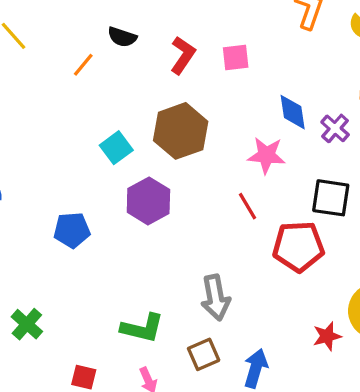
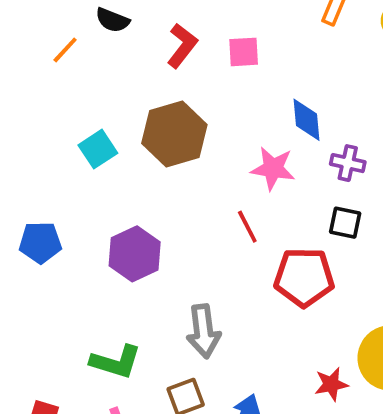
purple cross: (335, 128) -> (348, 163), moved, turned -32
black square: (331, 198) -> (345, 223), size x0.7
purple hexagon: (148, 201) -> (135, 254), moved

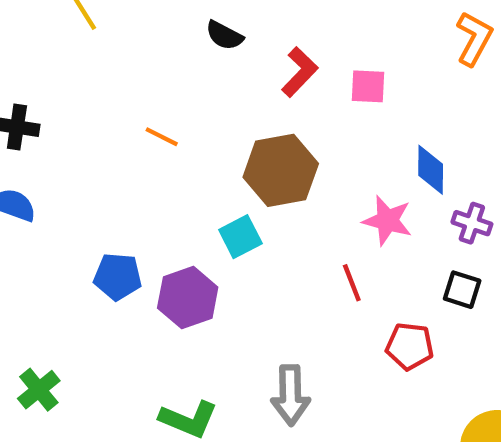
orange line: (65, 50) -> (162, 137), moved, turned 68
cyan square: (98, 149) -> (240, 237), moved
purple hexagon: (135, 254) -> (188, 298), moved
red pentagon: (304, 277) -> (410, 346), size x0.7

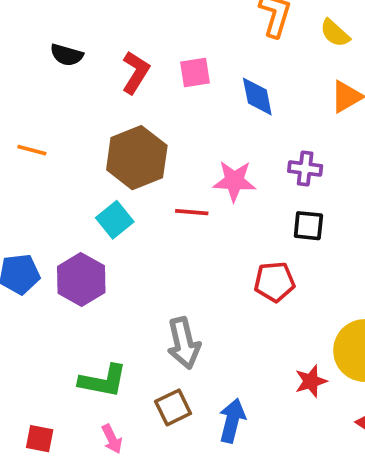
blue diamond: (431, 170) -> (257, 96), moved
red line: (352, 283) -> (192, 212), moved, turned -52

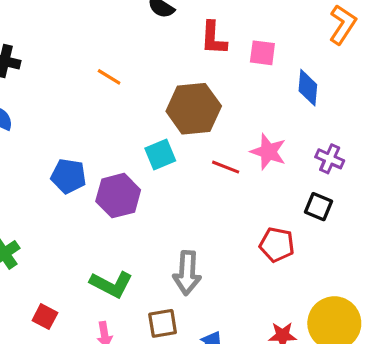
red L-shape: (136, 72) -> (213, 38), turned 135

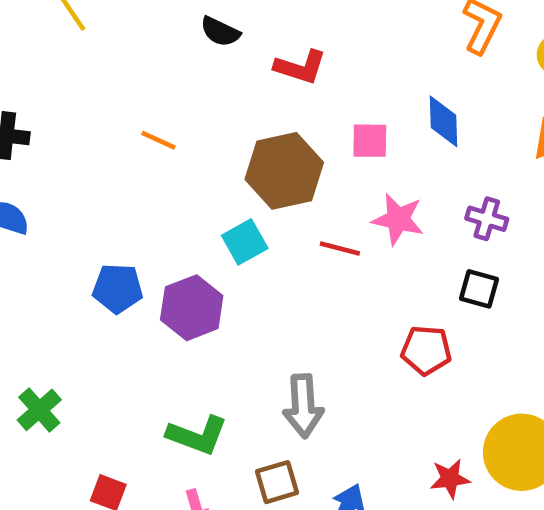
red L-shape: (213, 38) -> (300, 67), turned -69
pink square: (262, 53) -> (370, 141), moved

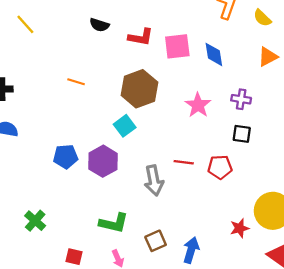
pink square: (370, 141) -> (177, 46), moved, size x1.4
pink star: (398, 219) -> (198, 105), turned 30
red line: (340, 248) -> (184, 162), moved
gray arrow: (303, 406) -> (154, 180), moved

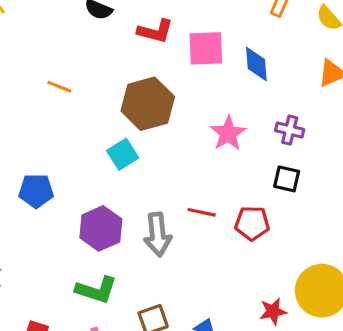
purple hexagon: (103, 161) -> (101, 228), moved

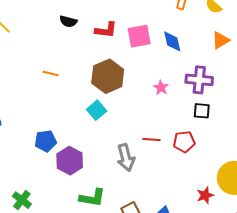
purple cross: (290, 130) -> (199, 80), size x1.5
pink star: (228, 133) -> (161, 88), size x0.7
purple hexagon: (101, 228) -> (70, 161), moved

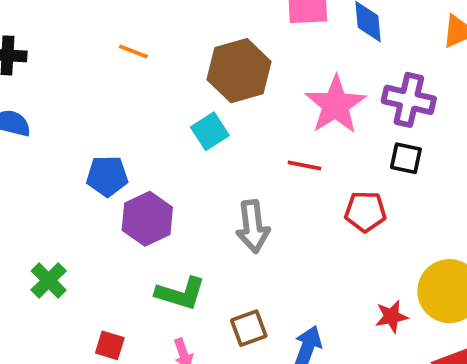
pink star: (161, 88) -> (336, 105), size x2.0
red line: (151, 140) -> (304, 165), moved

